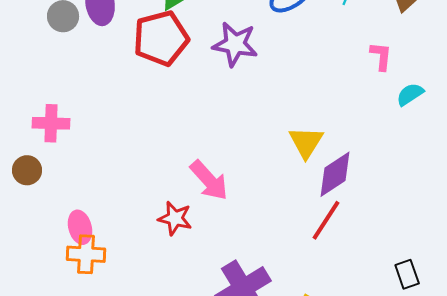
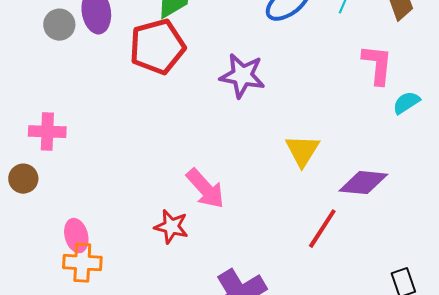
purple star: (235, 44) -> (242, 76), moved
pink L-shape: (381, 56) -> (377, 65), size x1.4
purple diamond: (335, 174) -> (363, 183), moved, turned 39

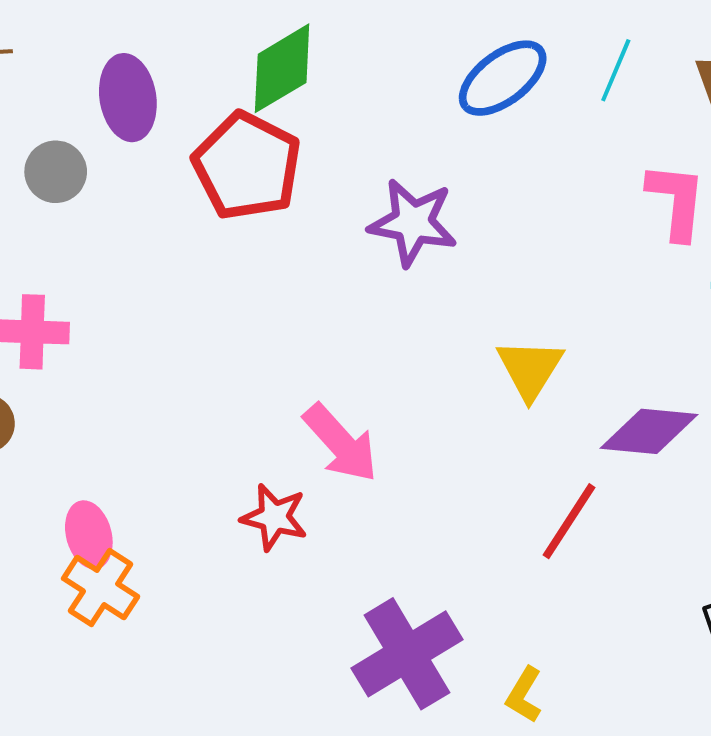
gray circle: (59, 25) -> (56, 172), moved
red pentagon: (157, 47) -> (247, 166), turned -30
orange cross: (82, 263) -> (101, 587), turned 30

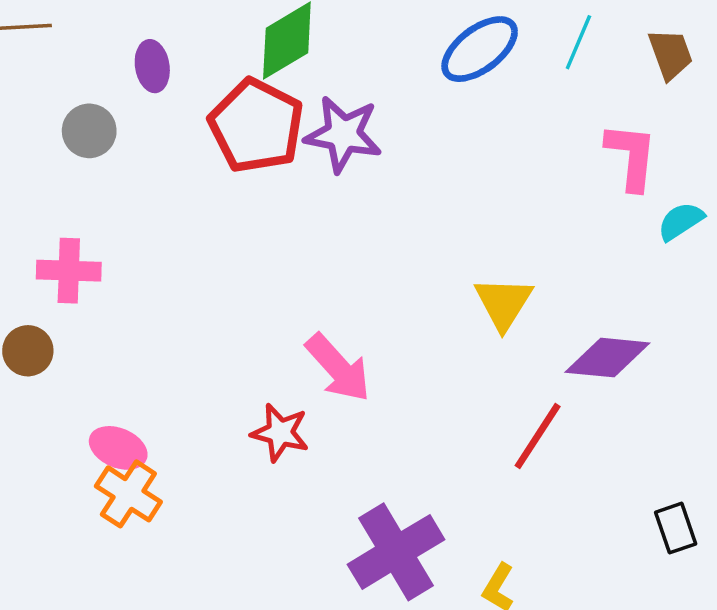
purple ellipse: (128, 98) -> (152, 66), size x0.7
purple star: (413, 223) -> (343, 134), moved
pink ellipse: (89, 535) -> (118, 448), turned -52

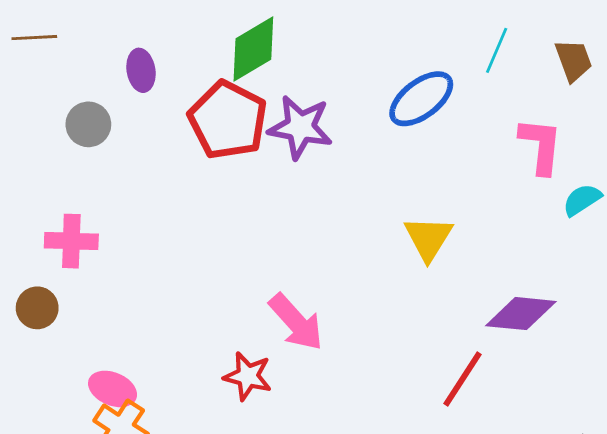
blue ellipse: (480, 49) -> (421, 99), moved
yellow triangle: (503, 303) -> (428, 238), moved

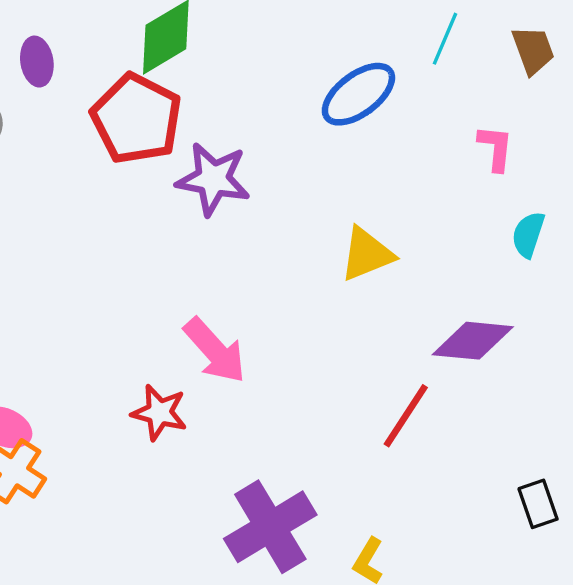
purple star: (300, 127) -> (213, 179), moved
pink L-shape: (541, 146) -> (496, 148), size x0.7
cyan semicircle: (582, 200) -> (528, 235), moved, turned -39
yellow triangle: (428, 238) -> (367, 254), turned 36

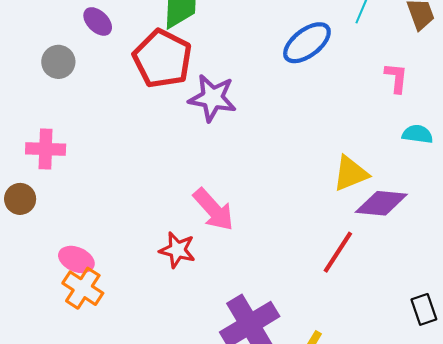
purple ellipse: (37, 62) -> (98, 21), turned -36
cyan semicircle: (528, 235) -> (417, 134), turned 80
yellow triangle: (367, 254) -> (351, 173), moved

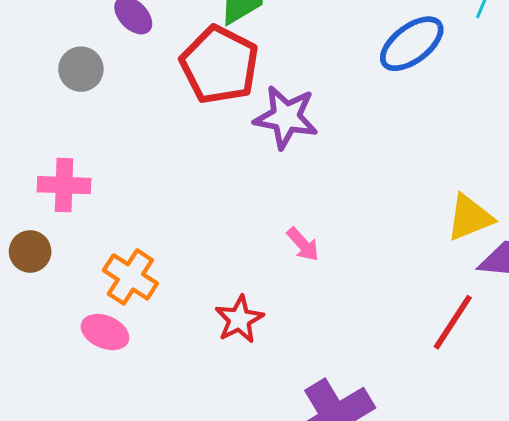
pink arrow: (213, 210) -> (303, 244), moved, size x0.6
red star: (177, 250) -> (239, 319), turned 30
orange cross: (83, 288) -> (130, 277), moved

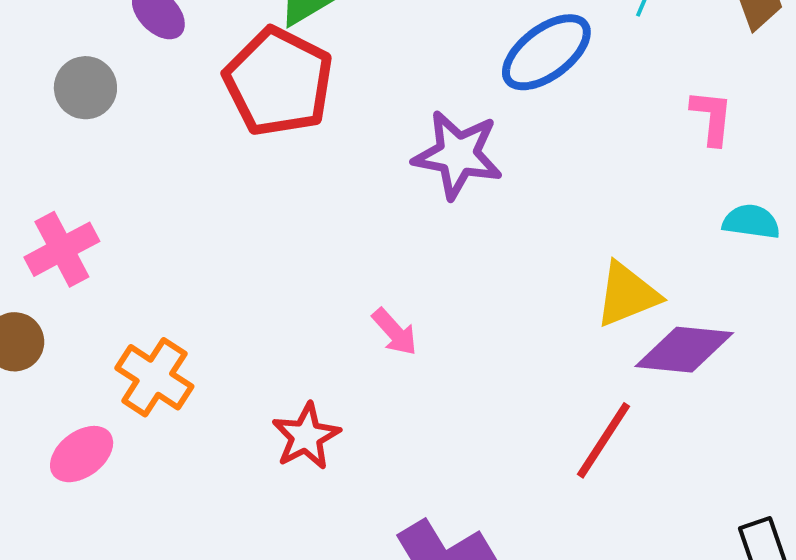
purple star: (286, 117) -> (458, 155), moved
pink cross: (64, 185) -> (62, 249), turned -30
pink ellipse: (105, 332) -> (82, 454), moved, turned -60

